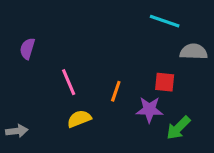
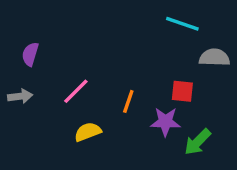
pink line: (69, 82) -> (76, 91), turned 68
gray arrow: (17, 131) -> (20, 96), moved

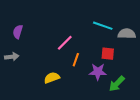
cyan line: (182, 24) -> (103, 26), moved
pink line: (76, 91) -> (65, 43), moved

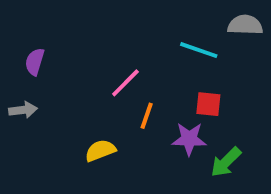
gray semicircle: (127, 34) -> (245, 25), moved

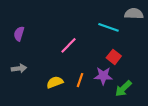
red square: (208, 104) -> (114, 57), turned 32
gray arrow: (23, 110) -> (19, 68), moved
orange line: (147, 116) -> (80, 80), moved

